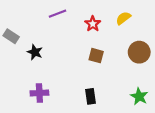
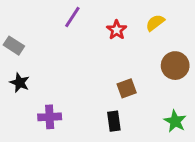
purple line: (58, 14) -> (72, 17), turned -36
black star: (35, 52) -> (20, 83), moved
brown square: (96, 56) -> (127, 88), moved, turned -35

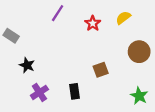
black star: (20, 83) -> (27, 65), moved
purple cross: (50, 117) -> (39, 92), turned -30
black rectangle: (114, 121) -> (75, 91), moved

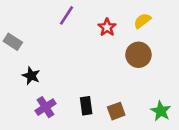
brown circle: (139, 52) -> (138, 55), moved
brown square: (101, 70) -> (116, 111), moved

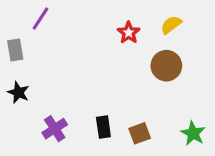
purple line: (66, 15) -> (40, 18), moved
gray rectangle: (13, 42) -> (15, 50), turned 48
black star: (31, 76) -> (18, 92), moved

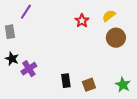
brown circle: (166, 66) -> (116, 38), moved
purple cross: (55, 129) -> (29, 69), moved

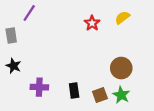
brown circle: (116, 38) -> (121, 68), moved
purple cross: (29, 69) -> (39, 87), moved, turned 35
green star: (123, 85) -> (121, 95), moved

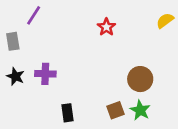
yellow semicircle: (122, 18) -> (165, 21), moved
purple cross: (39, 87) -> (45, 74), moved
black rectangle: (74, 90) -> (67, 113), moved

